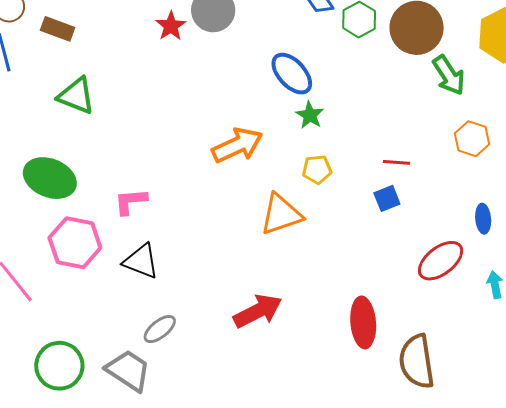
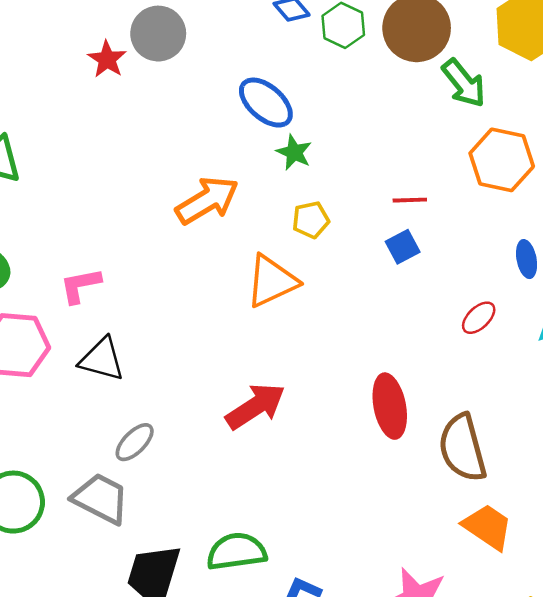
orange hexagon: (472, 139) -> (502, 160), size x1.4
red ellipse: (441, 261) -> (479, 318), size x0.6

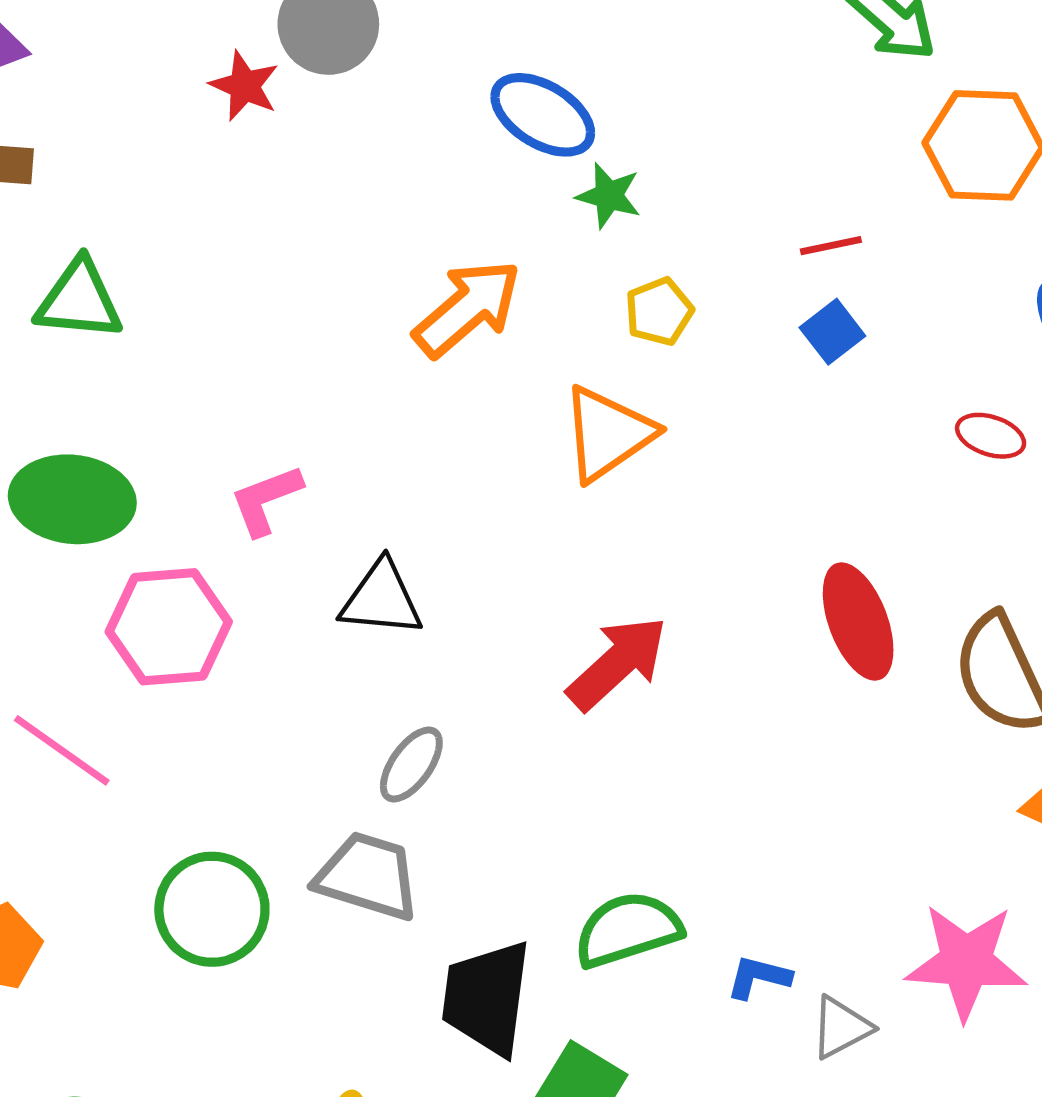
red ellipse: (479, 318) -> (991, 436), turned 72
black triangle: (102, 359) -> (381, 599), moved

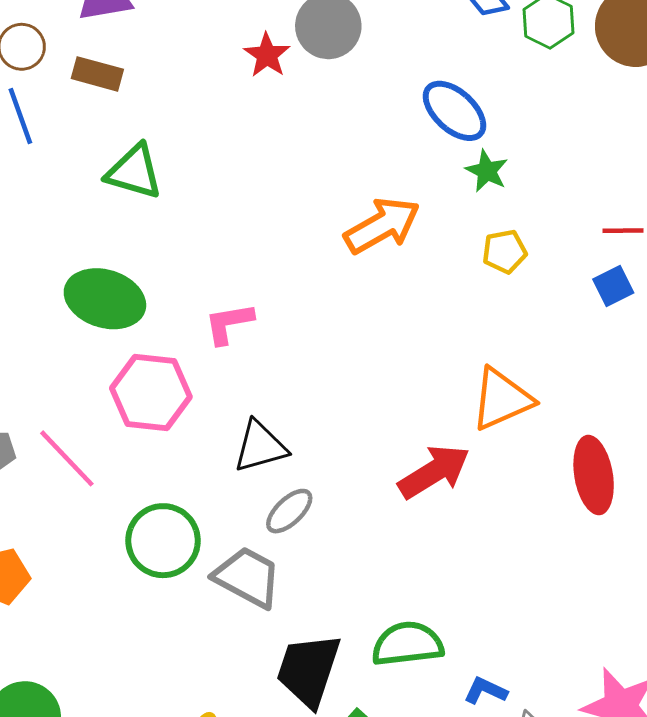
orange triangle: (608, 434) -> (502, 399), moved
black triangle: (381, 599) -> (260, 447), moved, turned -32
green circle: (212, 909) -> (163, 541), moved

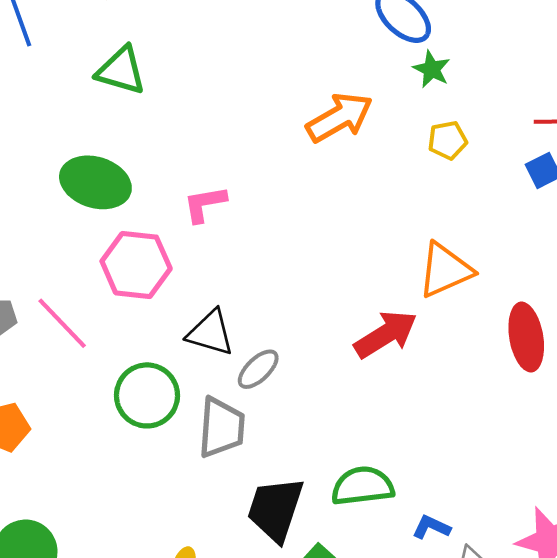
black triangle: (260, 447) -> (210, 333), moved, turned 32
gray trapezoid: (247, 577) -> (221, 428), turned 66

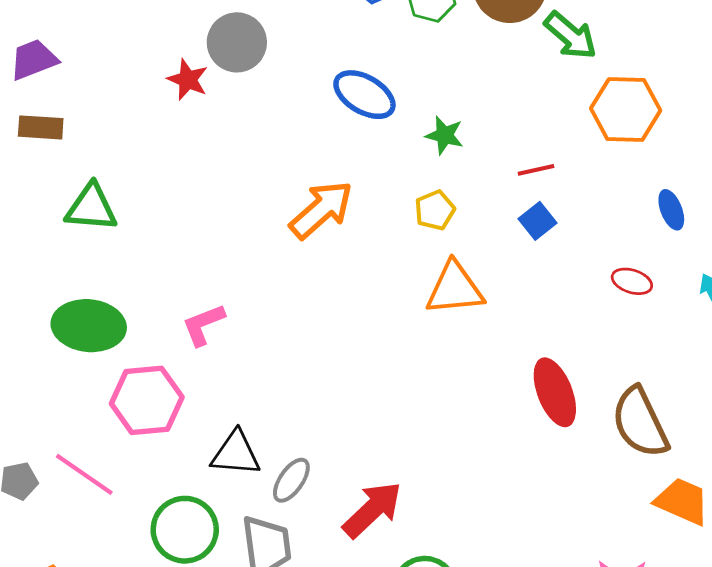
green star: (432, 69) -> (445, 135), moved
orange triangle: (445, 270) -> (455, 289), moved, turned 30
red arrow: (386, 334) -> (372, 510), moved

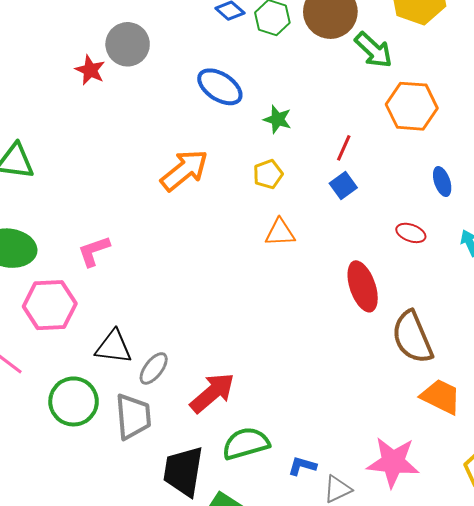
red line: (536, 170) -> (344, 148), turned -56
orange triangle: (455, 289) -> (280, 233), size x0.7
red ellipse: (555, 392) -> (363, 286), moved

